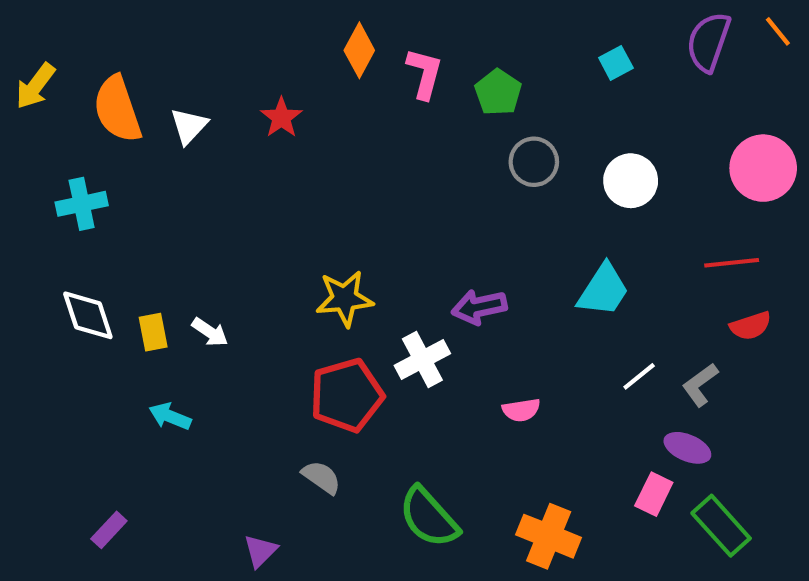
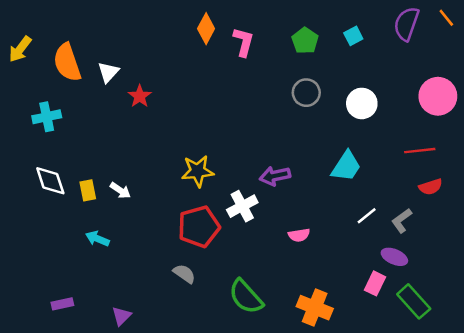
green pentagon: (498, 92) -> (305, 41), moved
red star: (281, 118) -> (140, 96), moved
purple rectangle: (109, 530) -> (62, 304), turned 35
purple triangle: (260, 551) -> (122, 316), moved

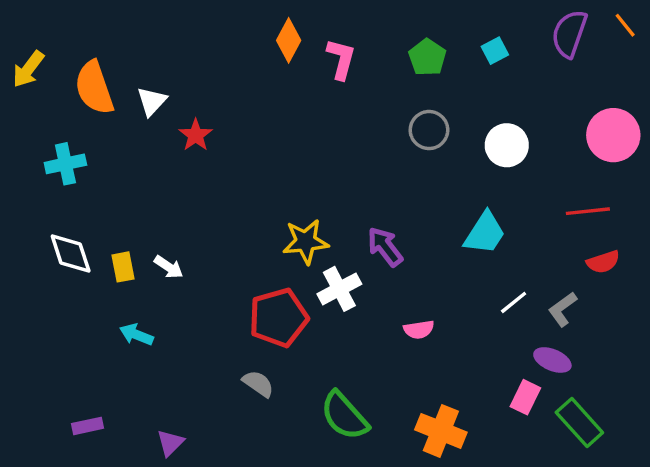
yellow star: (198, 171) -> (306, 242), moved
purple arrow: (275, 176) -> (385, 247), turned 64

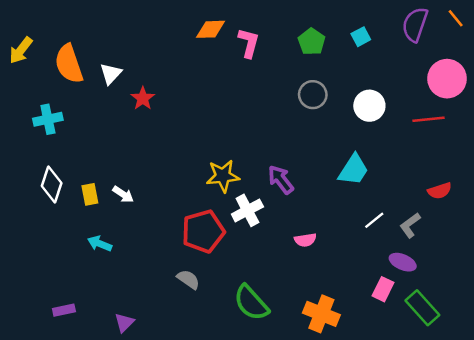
orange diamond: (289, 40) -> (211, 29), turned 60
pink circle: (613, 135) -> (447, 79), moved
red line: (588, 211) -> (429, 119), moved
white diamond: (71, 253) -> (52, 185), turned 36

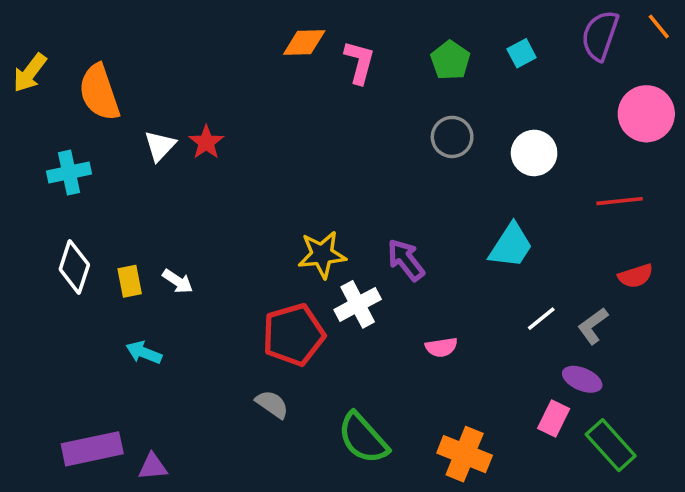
white triangle: (111, 74) -> (160, 146), moved
red line: (429, 119) -> (620, 201), moved
purple rectangle: (64, 310) -> (92, 449), size x1.8
purple triangle: (124, 322) -> (153, 467), moved, turned 40

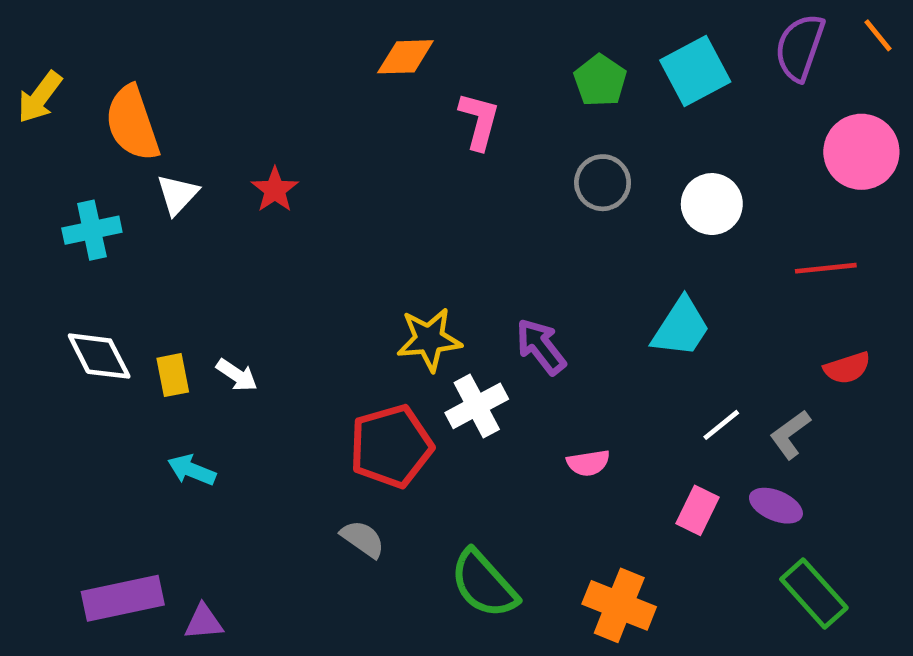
cyan square: (522, 53) -> (695, 71), size x1.8
pink L-shape: (359, 62) -> (479, 121), moved
white triangle: (160, 146) -> (177, 195), moved
white diamond: (74, 267) -> (99, 356), turned -45
pink rectangle: (554, 418) -> (698, 510), moved

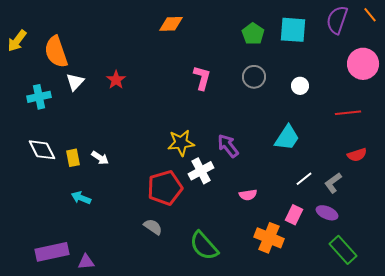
cyan square: (695, 71) -> (293, 30), turned 32
pink L-shape: (479, 121) -> (202, 78), moved
white circle: (712, 204) -> (300, 86), size x0.7
orange cross: (619, 605) -> (269, 238), moved

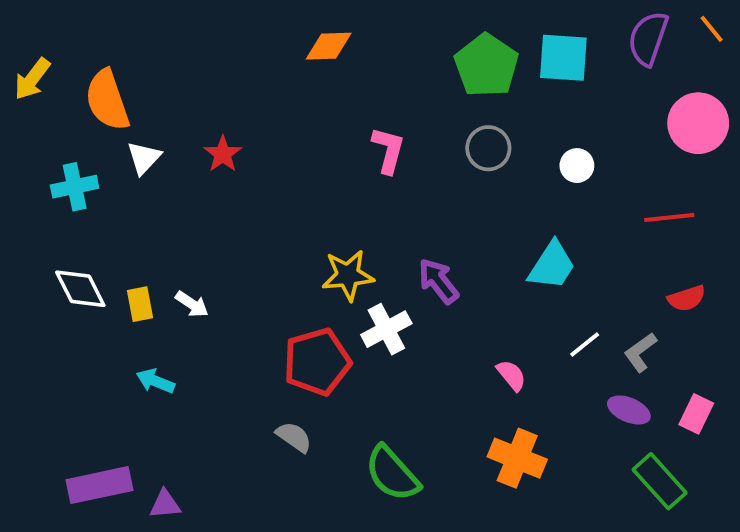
green pentagon: (253, 34) -> (486, 65), size x1.5
pink semicircle: (248, 195) -> (511, 375), moved, turned -120
pink rectangle: (294, 215) -> (696, 414), moved

